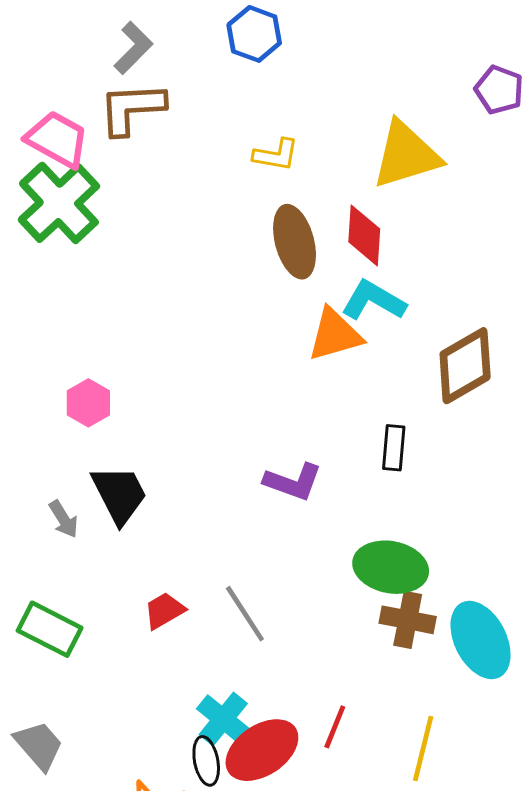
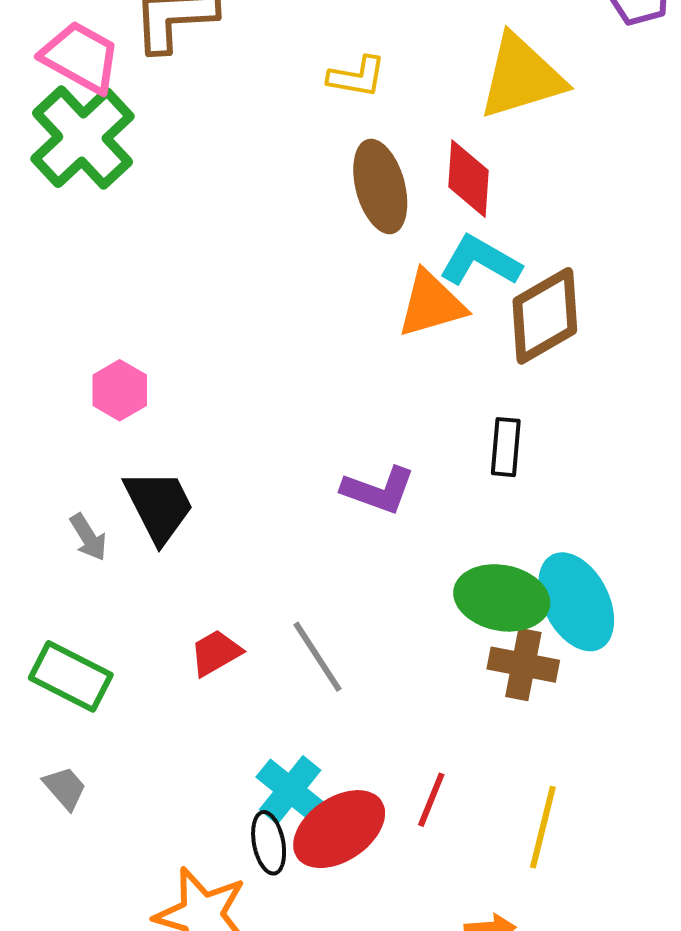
brown diamond: (465, 366) -> (545, 316), moved
cyan ellipse: (481, 640) -> (576, 602), moved
gray trapezoid: (39, 745) -> (65, 788), moved, size x0.7

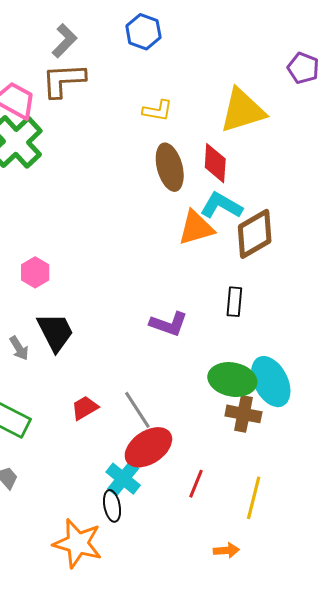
red ellipse: (339, 829) -> (148, 447), moved

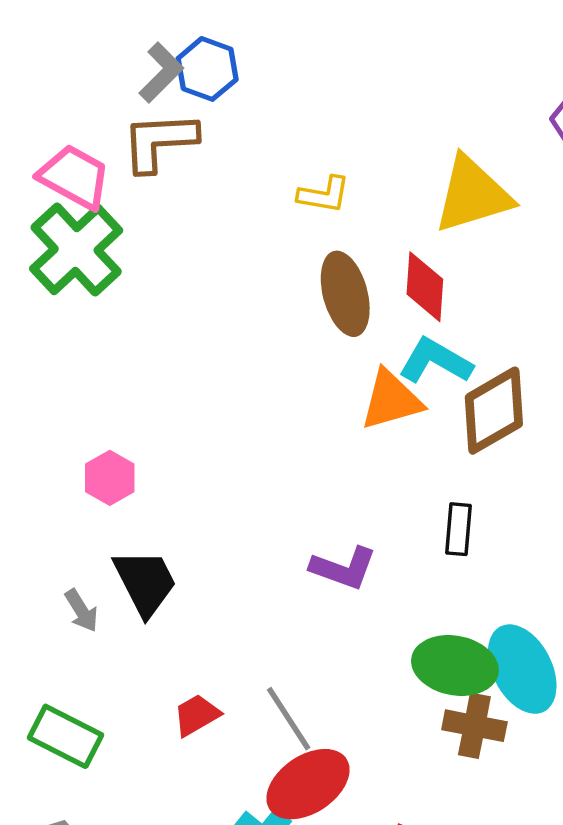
blue hexagon: (143, 32) -> (207, 69), moved

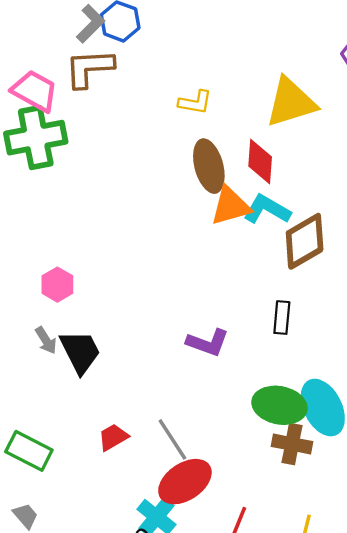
green cross: (76, 250) -> (36, 138), turned 32
orange triangle: (391, 400) -> (231, 206), moved
gray arrow: (81, 611) -> (46, 340), moved

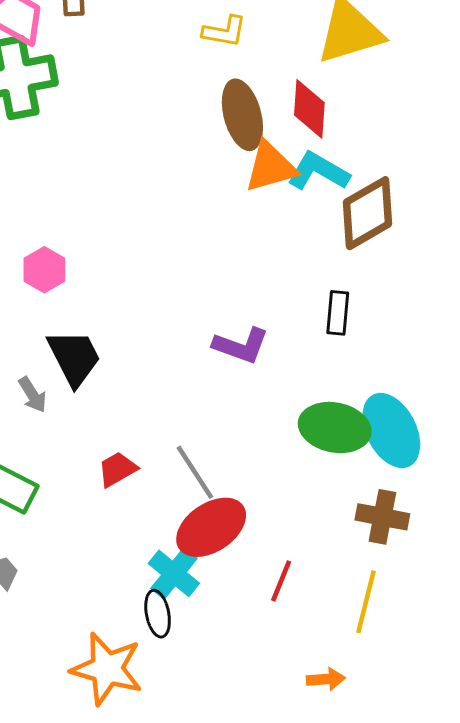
gray arrow: (46, 340) -> (32, 395), moved
brown cross: (292, 444) -> (382, 517), moved

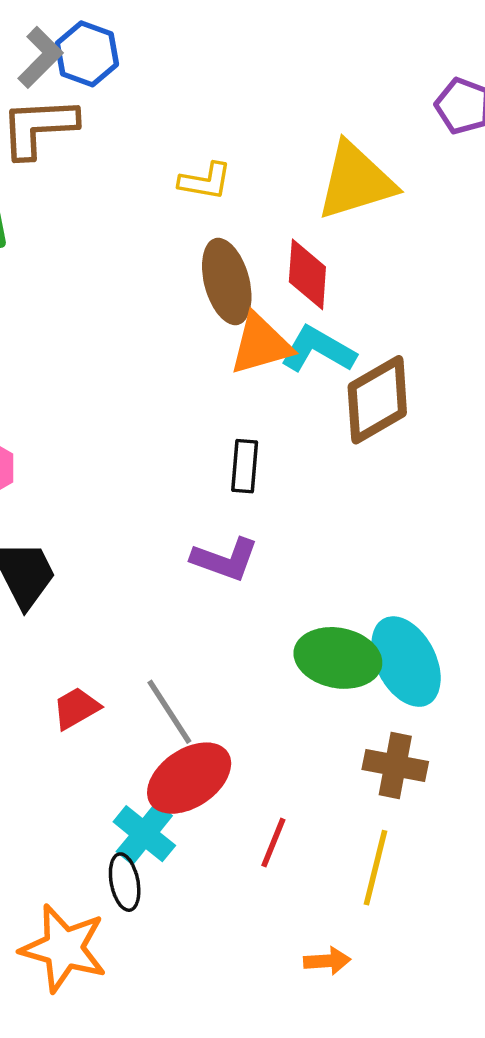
black rectangle: (338, 313) -> (245, 466), moved

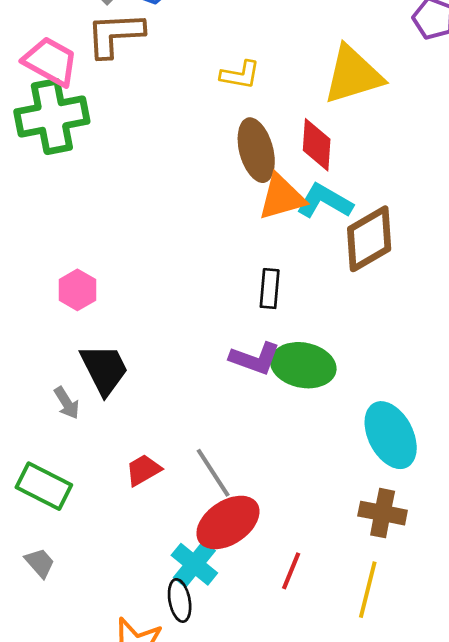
green ellipse: (338, 658) -> (303, 365), moved

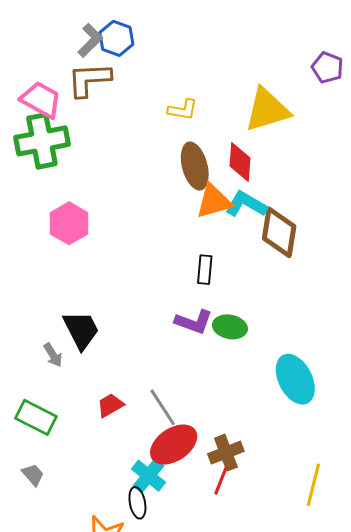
brown diamond: (369, 239) -> (279, 232), turned -51
pink hexagon: (77, 290) -> (69, 223), moved, size x1.4
green ellipse: (303, 365) -> (230, 327), size x0.7
brown cross: (383, 513) -> (226, 453), moved, turned -32
yellow line: (368, 590) -> (313, 485), moved

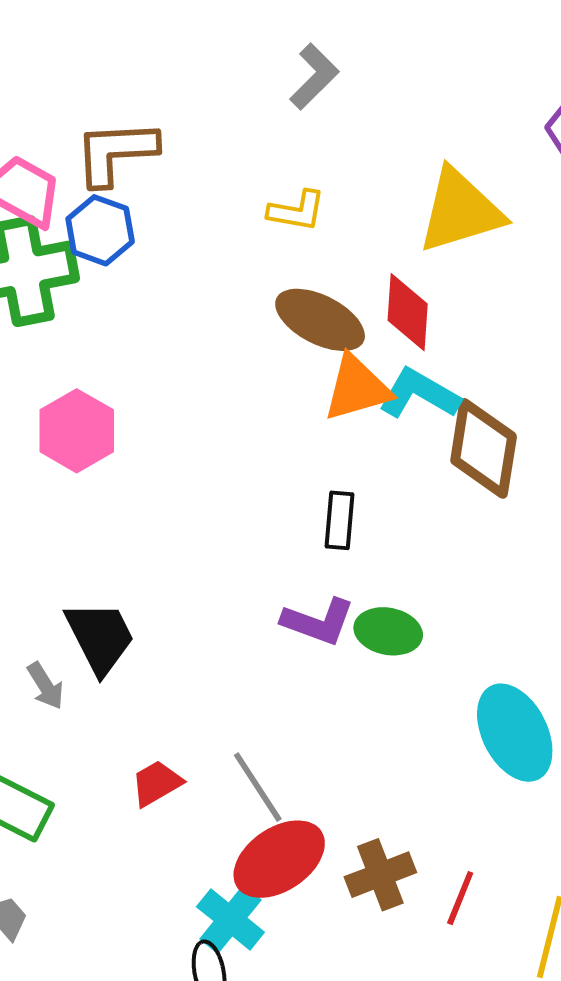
blue hexagon: (116, 38) -> (100, 230), moved
gray L-shape: (90, 40) -> (314, 77), moved
brown ellipse: (195, 166) -> (320, 320), turned -48
red line: (221, 481) -> (460, 898), moved

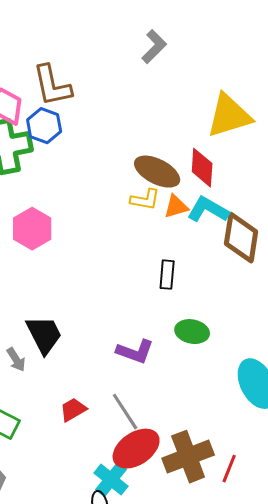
brown L-shape: (116, 152) -> (52, 86), turned -99
yellow L-shape: (297, 211) -> (145, 200), moved
orange triangle: (357, 388) -> (176, 207), size x0.7
purple L-shape: (318, 622) -> (135, 352), moved
brown cross: (380, 875) -> (188, 457), size x1.4

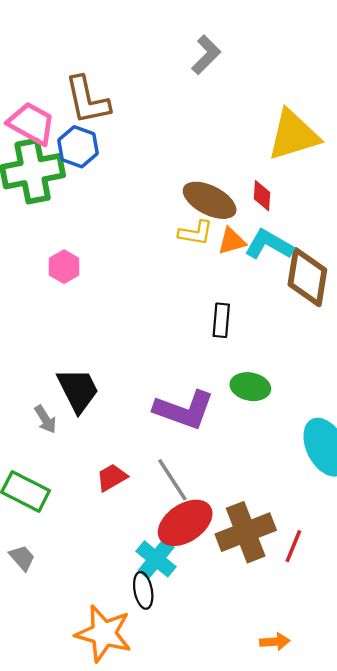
red diamond: (202, 168) -> (262, 196), size x0.7
pink hexagon: (32, 229) -> (64, 267), size x0.7
purple L-shape: (135, 352) -> (184, 410), size x1.4

